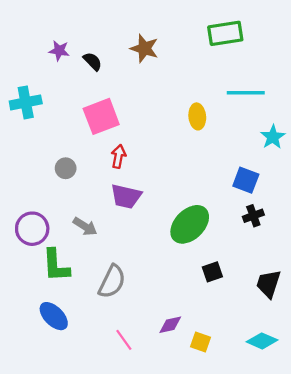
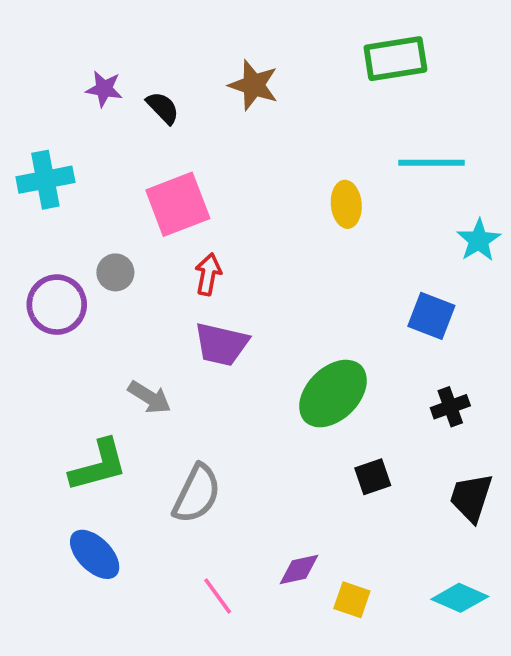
gray circle: (66, 168) -> (115, 272), moved
black cross: (253, 216) -> (450, 407), moved
purple circle: (32, 229) -> (57, 305), moved
green L-shape: (56, 265) -> (98, 465), turned -102

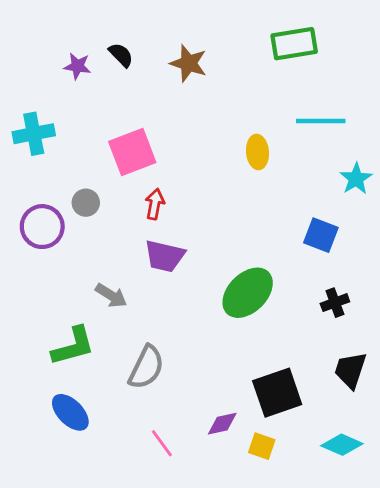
black semicircle: (163, 108) -> (121, 55), moved
black square: (373, 477) -> (277, 393), moved, size x1.8

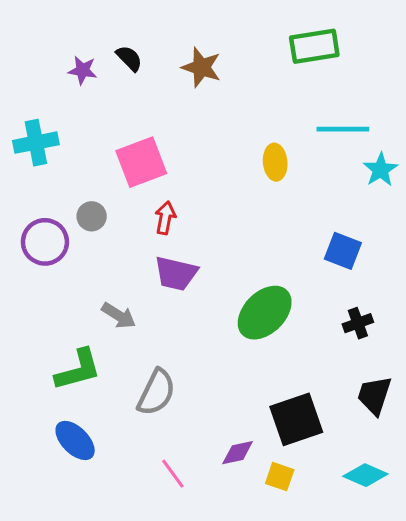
cyan star: (356, 179) -> (380, 170), moved

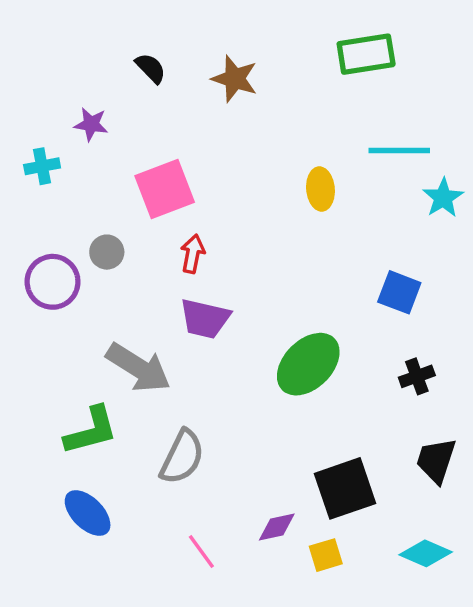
purple star: (83, 70) -> (91, 124), moved
cyan cross: (36, 143) -> (42, 166), size x0.7
gray arrow: (119, 316) -> (138, 368), size x1.6
yellow square: (280, 477) -> (326, 555), turned -36

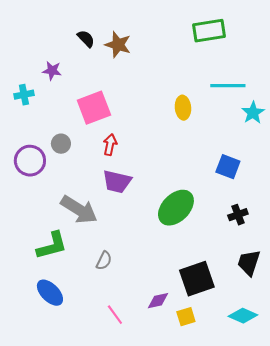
brown star: (235, 79) -> (118, 45), moved
gray semicircle: (182, 457) -> (104, 261), size x0.6

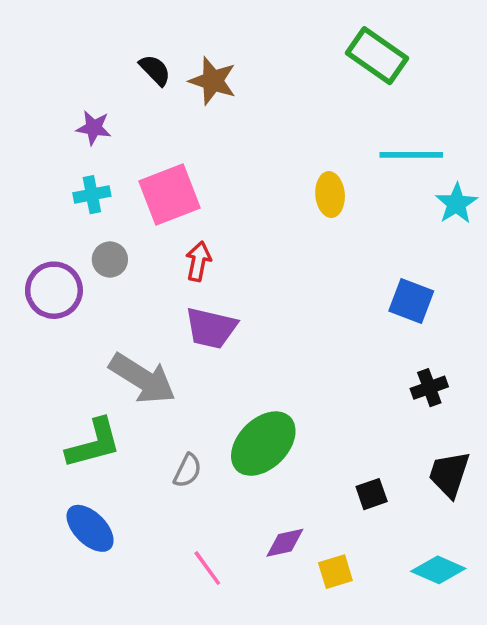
green rectangle: (209, 31) -> (377, 56), turned 44
cyan cross: (24, 95) -> (92, 195), moved
green ellipse: (176, 208) -> (263, 444), moved
black square: (197, 279) -> (372, 494), moved, size x0.5

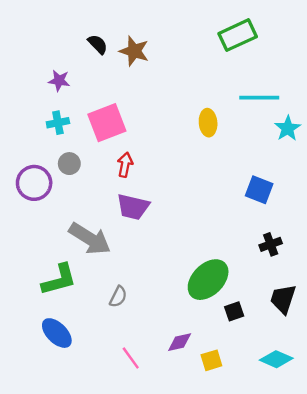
green rectangle: (377, 56) -> (238, 35), turned -60
green ellipse: (263, 444) -> (208, 280), moved

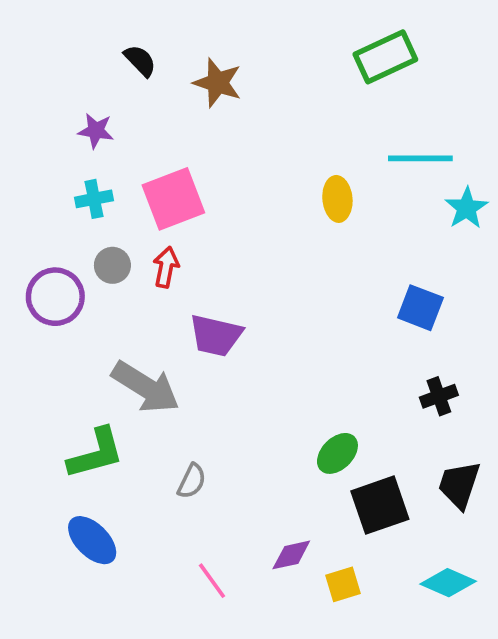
black semicircle: (98, 44) -> (140, 61), moved
red arrow: (125, 165) -> (166, 267), moved
green ellipse: (208, 280) -> (337, 453), size x0.6
black square: (234, 311) -> (380, 505), size x1.8

